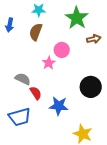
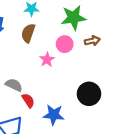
green star: (77, 18) -> (73, 18), turned 30
pink circle: (62, 50) -> (65, 44), moved
pink star: (49, 63) -> (47, 60), moved

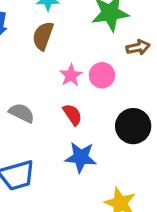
pink circle: (65, 44) -> (102, 75), moved
red semicircle: (28, 100) -> (72, 115), moved

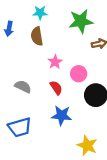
brown semicircle: (43, 36) -> (37, 36), turned -30
pink circle: (102, 75) -> (79, 74), moved

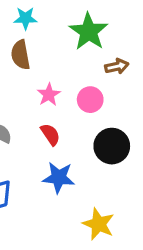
green star: (81, 21) -> (89, 32), turned -30
pink circle: (79, 74) -> (90, 100), moved

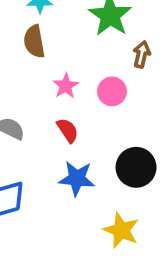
brown arrow: (117, 66) -> (142, 54), turned -65
black circle: (112, 146) -> (136, 167), moved

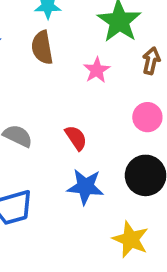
pink star: (66, 86) -> (97, 70), moved
pink circle: (112, 91) -> (147, 117), moved

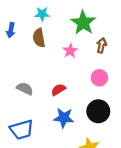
red semicircle: (76, 138) -> (58, 90), turned -88

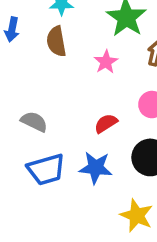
red semicircle: (58, 90) -> (106, 123), moved
blue trapezoid: (22, 130) -> (46, 169), moved

